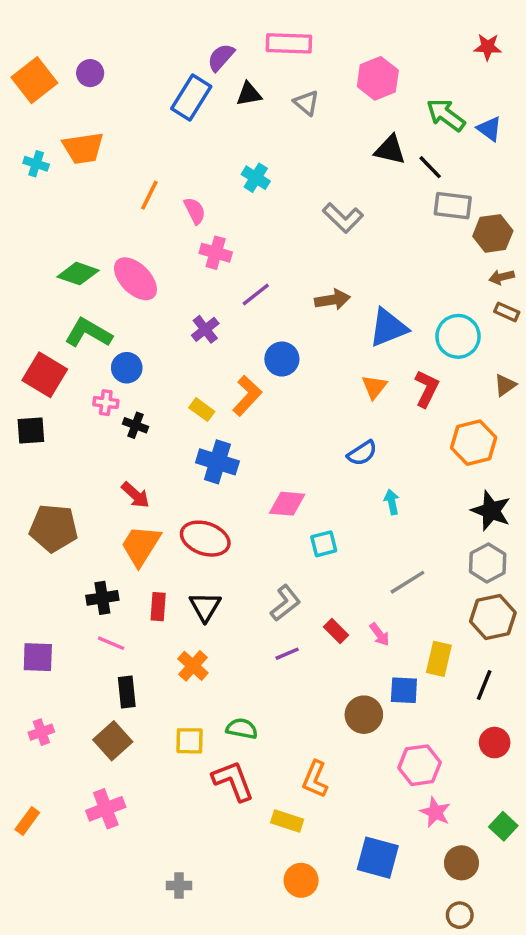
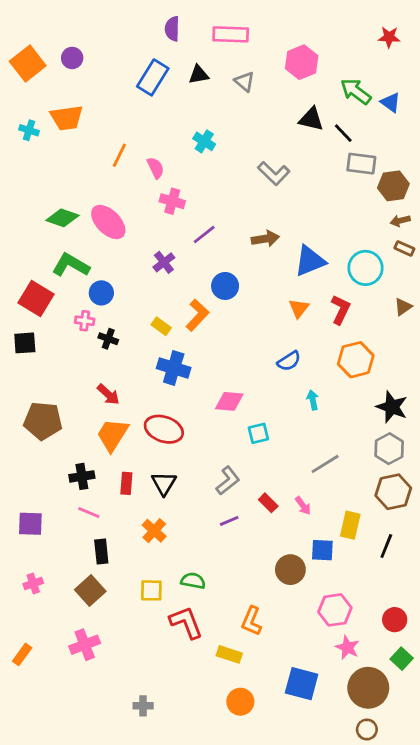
purple semicircle: (221, 57) -> (172, 29), moved, turned -40
orange hexagon: (474, 443) -> (356, 360), moved
red circle: (495, 743) -> (395, 620), moved
brown circle: (461, 863) -> (368, 688), size x1.5

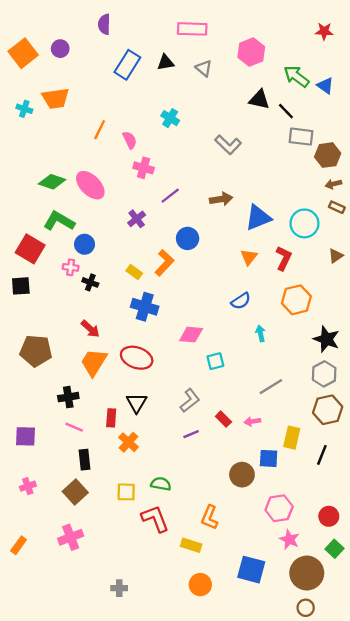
purple semicircle: (172, 29) -> (104, 24), moved
red rectangle: (126, 483) -> (111, 418), moved
pink arrow: (303, 506) -> (252, 421), turned 119

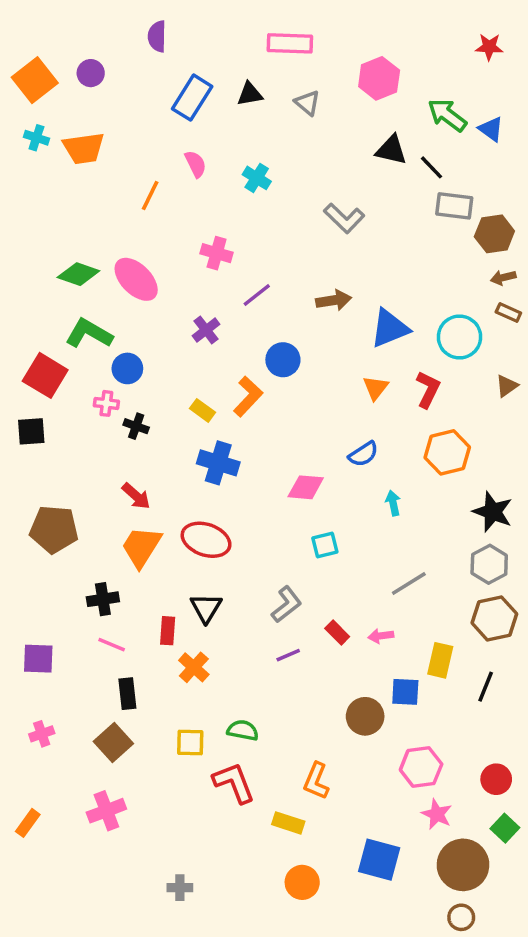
cyan cross: (24, 109) -> (36, 138), moved
pink semicircle: (130, 140) -> (196, 164), moved
pink diamond: (191, 335) -> (306, 487), moved

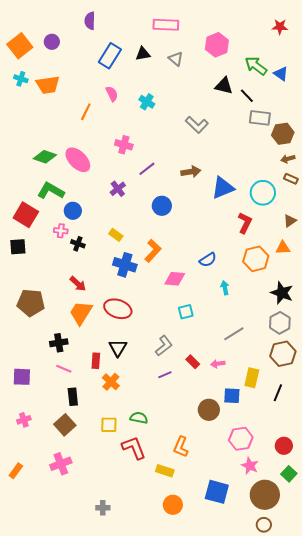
orange triangle: (376, 388) -> (283, 248), moved, turned 49
orange L-shape: (248, 396) -> (153, 251), moved

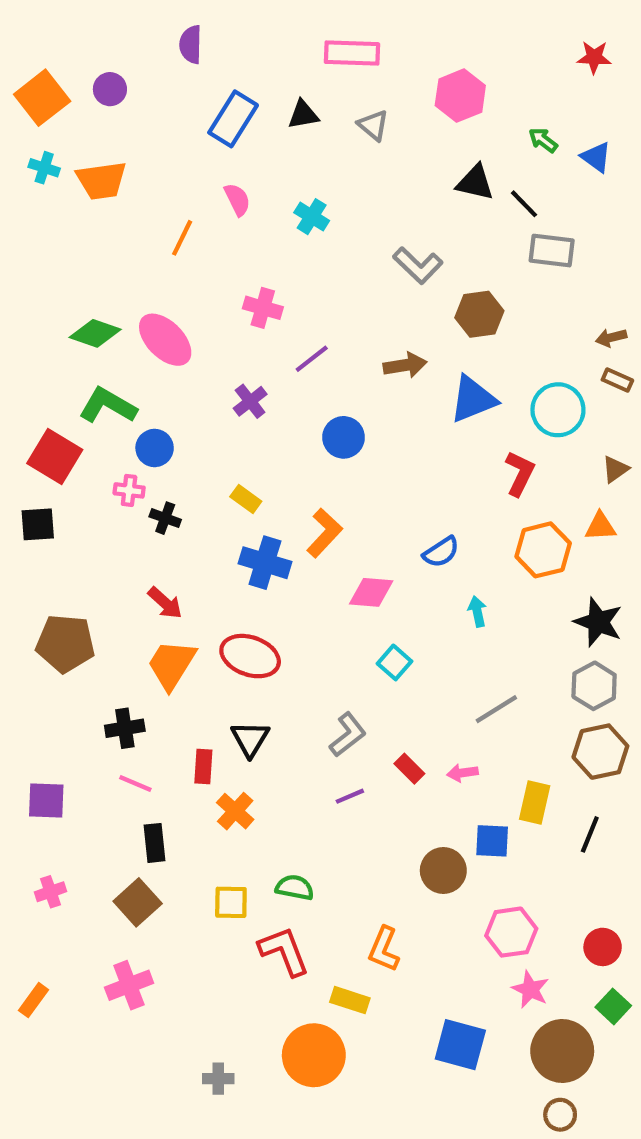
green arrow: (256, 66) -> (543, 140), size x0.6
brown hexagon: (283, 134) -> (479, 314), moved
cyan square: (186, 312) -> (394, 662), turned -35
orange circle: (173, 505) -> (314, 1055), moved, size x1.5

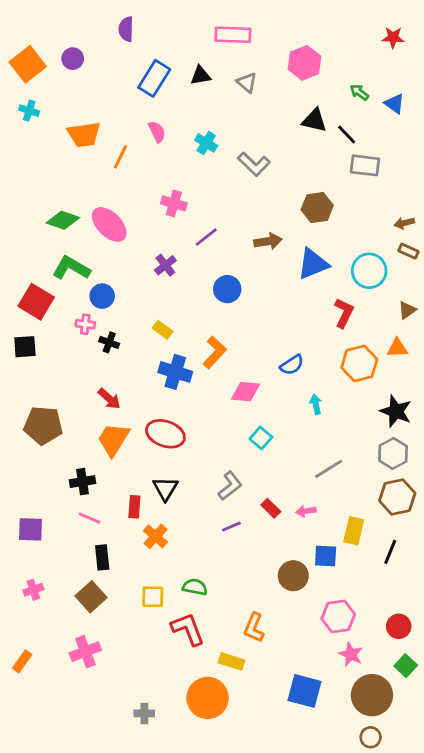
orange trapezoid: (101, 180) -> (84, 134), moved
gray L-shape: (418, 265) -> (254, 164), moved

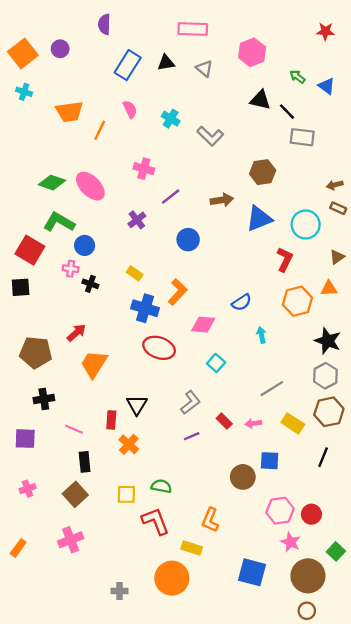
red arrow: (109, 399) -> (76, 333), moved, turned -84
red ellipse: (165, 434) -> (159, 348), moved
black cross: (83, 482) -> (44, 399), moved
yellow rectangle: (354, 531) -> (293, 423), moved, turned -70
red circle: (399, 626) -> (311, 514), moved

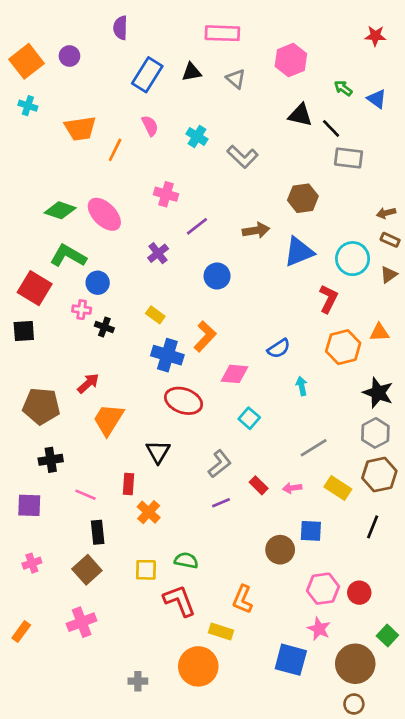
brown triangle: (337, 257) -> (389, 275), moved
black triangle: (137, 405) -> (158, 452), moved
pink star: (291, 542) -> (319, 629), moved

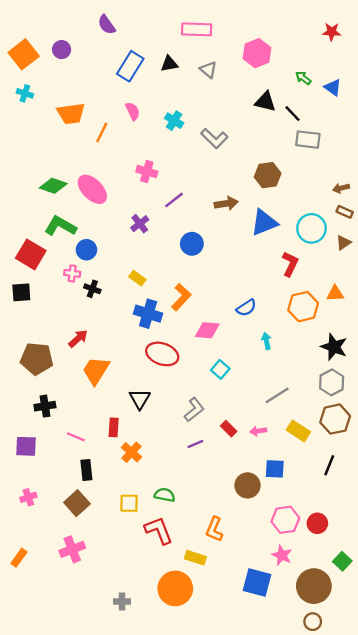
purple semicircle: (120, 28) -> (107, 25), turned -36

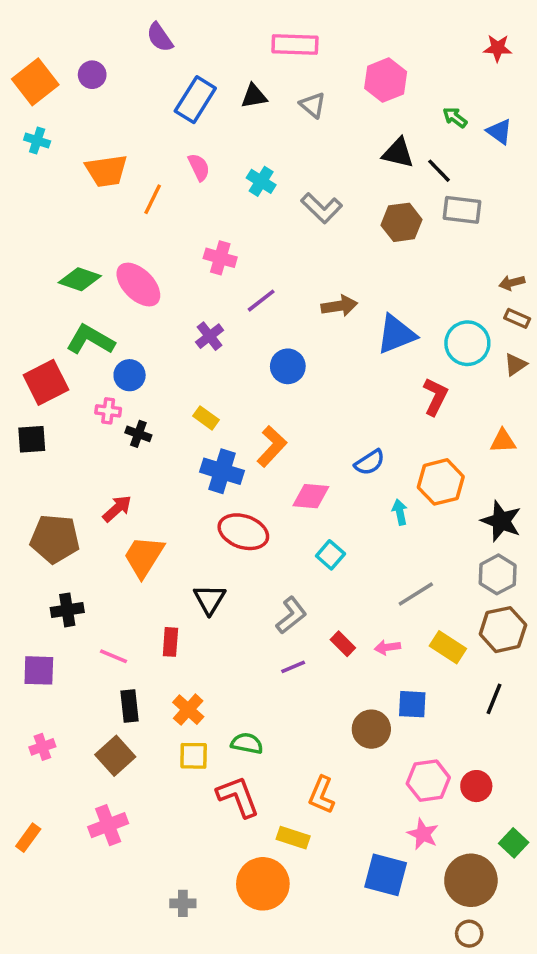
brown hexagon: (268, 175) -> (402, 222), moved
red square: (31, 254) -> (46, 382), turned 32
orange hexagon: (303, 307) -> (441, 482), moved
orange cross: (131, 452) -> (188, 710), moved

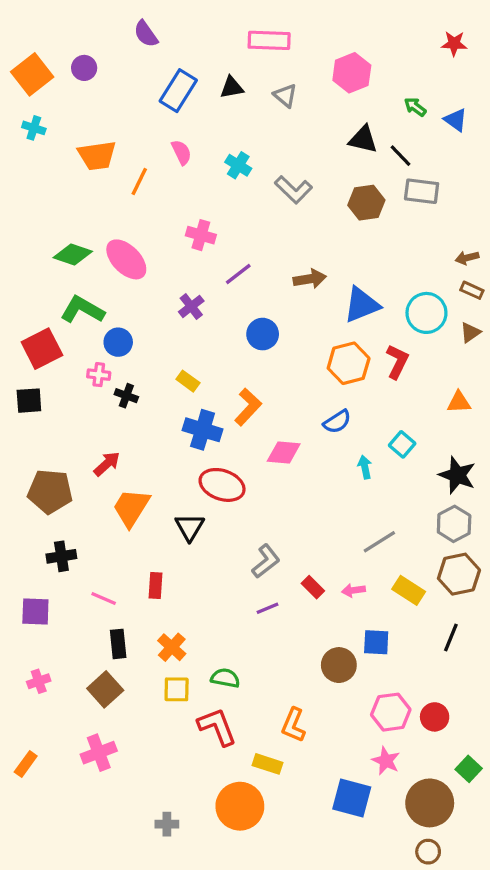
orange hexagon: (441, 482) -> (349, 363), moved
cyan square: (330, 555) -> (402, 444), moved
black triangle: (210, 599) -> (190, 527), moved

